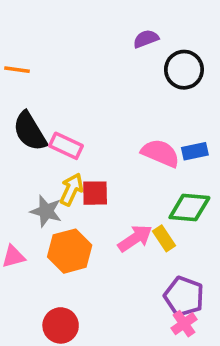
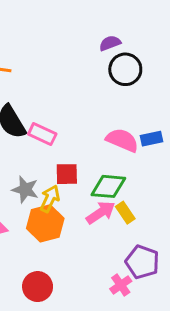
black circle: (184, 70) -> (125, 69), moved
yellow arrow: (71, 189) -> (50, 199), moved
green diamond: (189, 208) -> (108, 186), moved
pink cross: (184, 324) -> (121, 285), moved

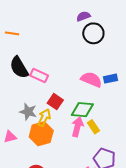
red square: (67, 174) -> (55, 102), turned 35
pink arrow: (101, 213) -> (77, 127), turned -42

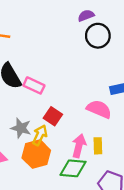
pink semicircle: (91, 80) -> (99, 109), moved
green diamond: (82, 110) -> (73, 168), moved
yellow rectangle: (93, 127) -> (98, 146), turned 32

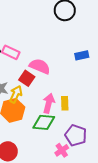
pink semicircle: (99, 109) -> (40, 66), moved

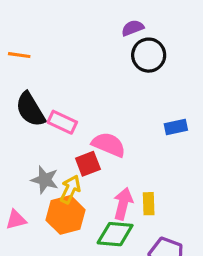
red square: (27, 78) -> (88, 164), turned 35

